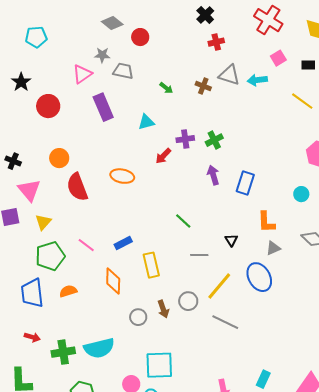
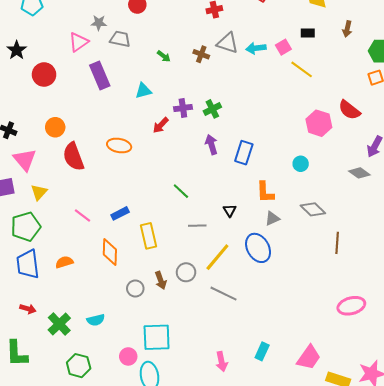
pink square: (278, 58) -> (283, 47), moved
green pentagon: (50, 256) -> (26, 227), moved
cyan semicircle: (99, 348) -> (96, 320), size x0.6
green cross: (63, 352) -> (59, 324), turned -35

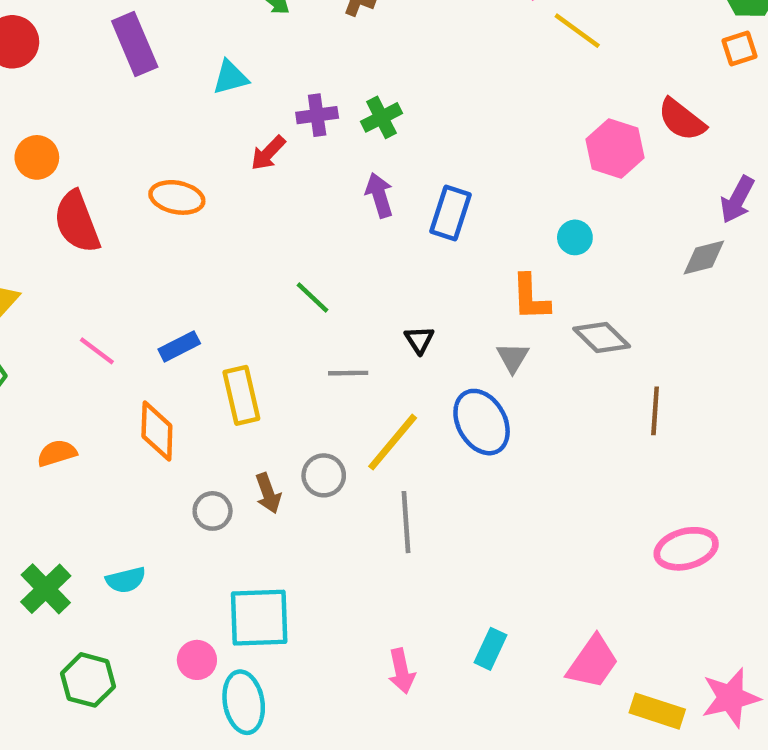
gray diamond: (359, 173) -> (704, 257), turned -50
orange L-shape: (265, 192) -> (530, 298), moved
gray triangle: (272, 219) -> (513, 358), turned -35
gray line: (224, 294) -> (406, 522), turned 60

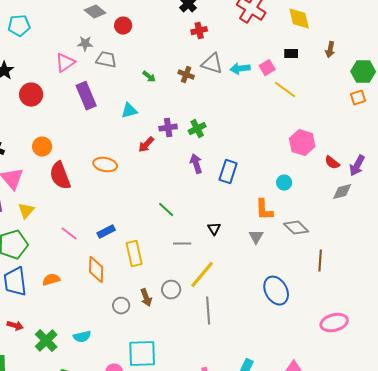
red semicircle: (682, 120) -> (332, 163), moved, size x0.7
blue ellipse: (482, 422) -> (276, 291), moved

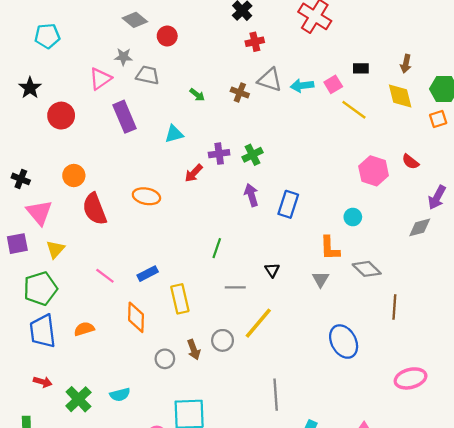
yellow diamond: (299, 19) -> (400, 96), moved
red semicircle: (332, 163) -> (410, 162), moved
green line: (166, 210) -> (217, 248), turned 66
gray line: (208, 311) -> (276, 395), moved

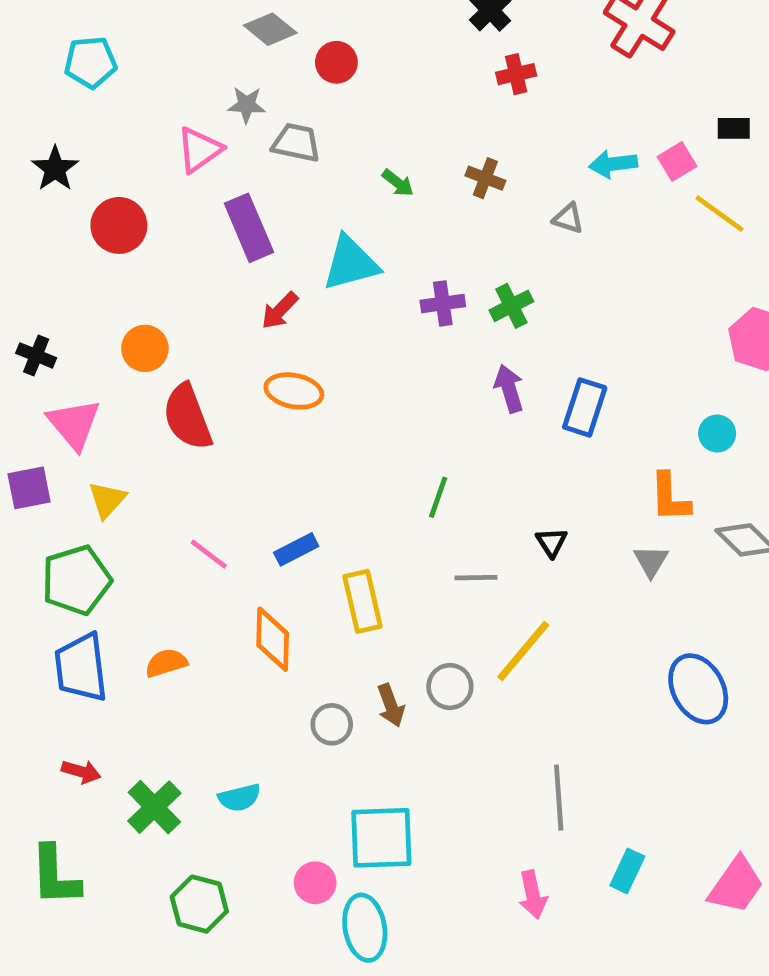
gray triangle: (270, 80) -> (568, 218), moved, size x0.6
cyan triangle: (174, 134) -> (351, 263), size x1.5
red arrow: (194, 173) -> (280, 311), moved

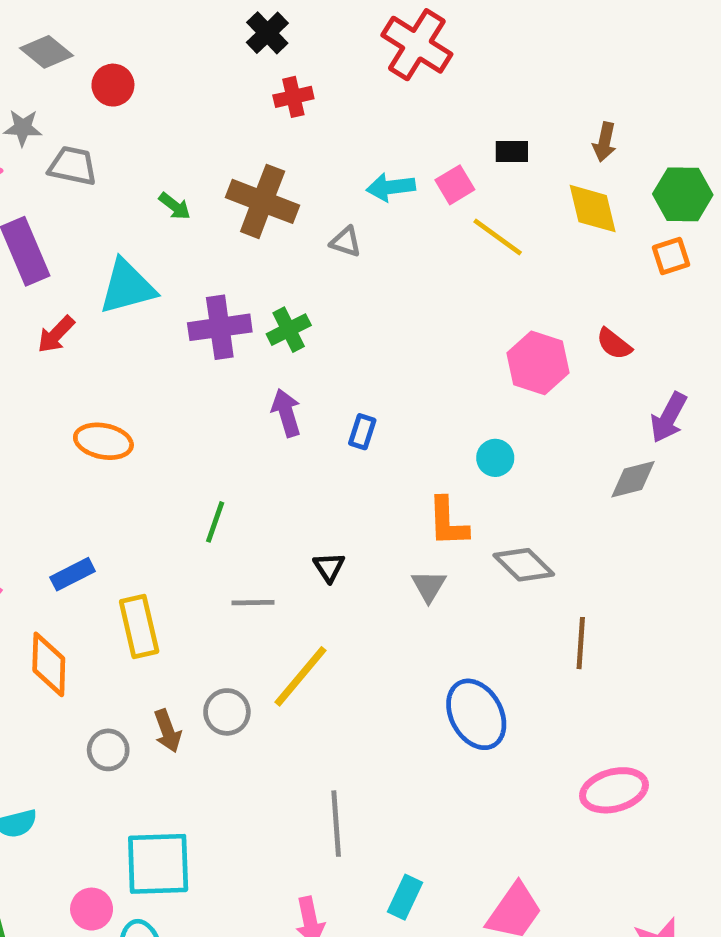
brown cross: (485, 178) -> (263, 201), size x1.8
purple cross: (443, 303) -> (220, 327), size x1.4
orange ellipse: (294, 391) -> (103, 441), moved
blue rectangle: (585, 407) -> (362, 432), size x0.6

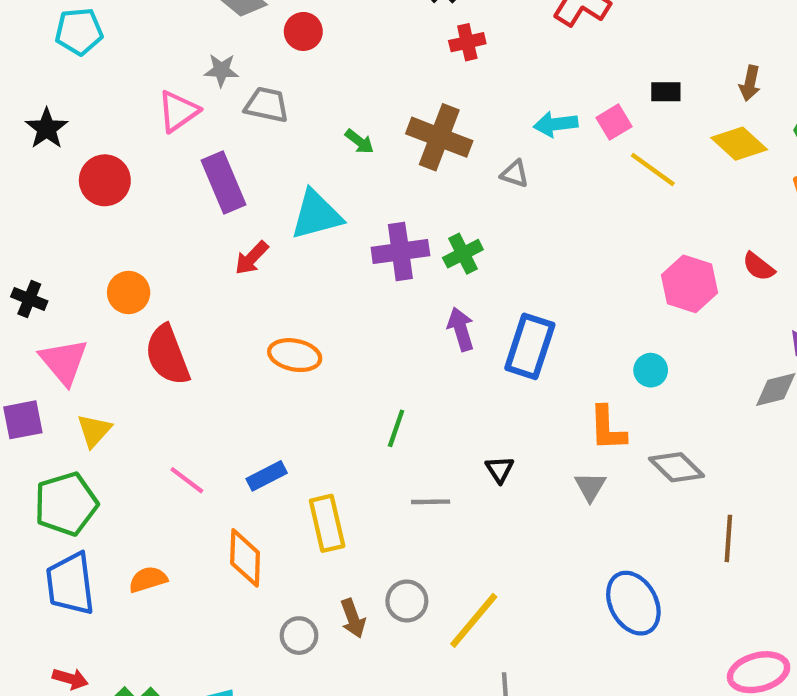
yellow diamond: (593, 209) -> (739, 144), turned -34
blue rectangle: (362, 432) -> (530, 346), size x2.0
yellow line: (301, 676) -> (474, 620), moved

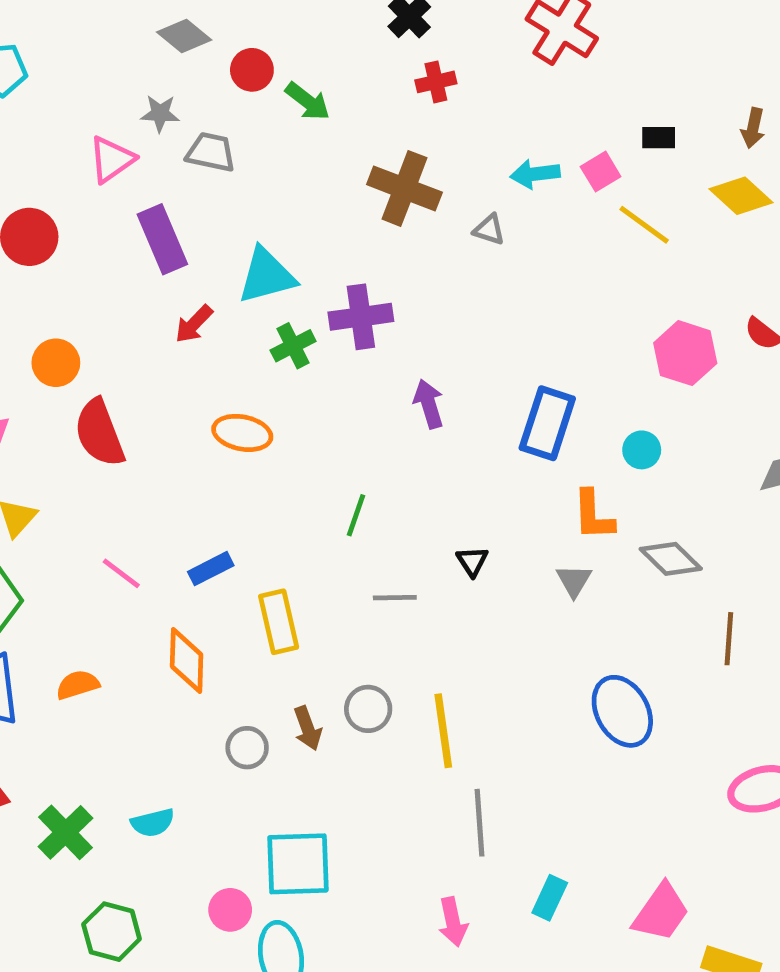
green arrow: (359, 141) -> (308, 101), moved, size x1.4
green cross: (463, 254) -> (293, 346), moved
blue rectangle: (530, 346) -> (547, 423), moved
yellow line: (474, 620) -> (443, 731), turned -48

